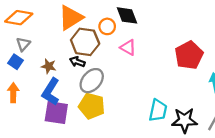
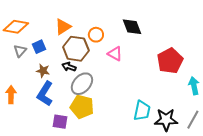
black diamond: (127, 15) -> (132, 27), moved
orange triangle: (71, 18) -> (63, 27), size x0.7
blue square: (15, 62) -> (39, 47), moved, turned 32
purple square: (56, 113) -> (60, 122), moved, size x0.7

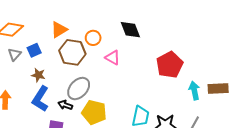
black arrow: (69, 67) -> (65, 105), moved
yellow pentagon: (82, 107) -> (94, 112), moved

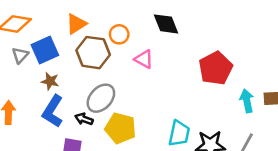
blue square: (34, 50) -> (45, 50), size x1.5

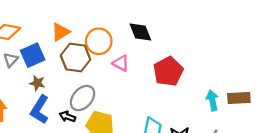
orange circle: (119, 34) -> (99, 41), size x1.5
red pentagon: (216, 68) -> (168, 71), moved

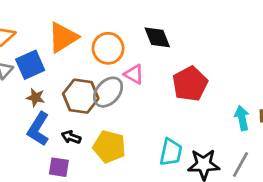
orange triangle: (61, 32) -> (63, 37), size x1.4
brown hexagon: (76, 57) -> (81, 96), moved
gray ellipse: (83, 98) -> (108, 92), moved

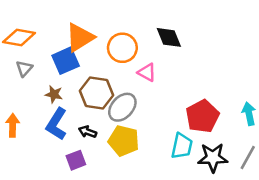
blue square: (30, 65) -> (66, 61), moved
red pentagon: (190, 84) -> (202, 116), moved
gray ellipse: (108, 92) -> (122, 107), moved
purple square: (59, 167) -> (76, 160), turned -30

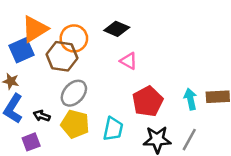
black diamond: (169, 37) -> (117, 29), turned -45
pink triangle: (147, 72) -> (129, 61), moved
brown hexagon: (97, 93) -> (62, 56), moved
cyan trapezoid: (182, 146) -> (113, 129), moved

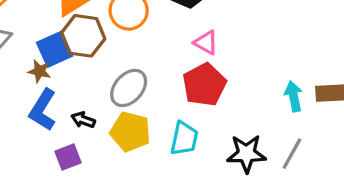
blue square: (22, 50) -> (55, 49), moved
brown hexagon: (62, 56) -> (83, 36), moved
red pentagon: (148, 101) -> (204, 85), moved

